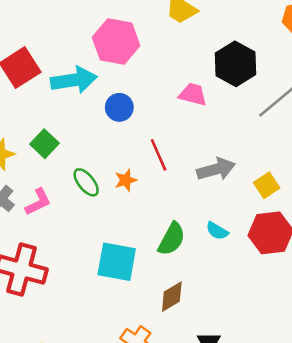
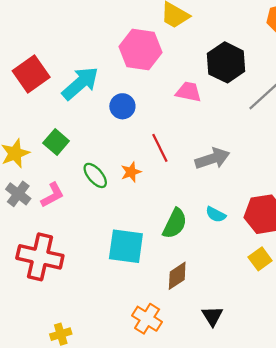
pink hexagon: (116, 41) -> (141, 50), moved
cyan arrow: (74, 80) -> (80, 83), turned -30
yellow square: (267, 185) -> (260, 259), moved

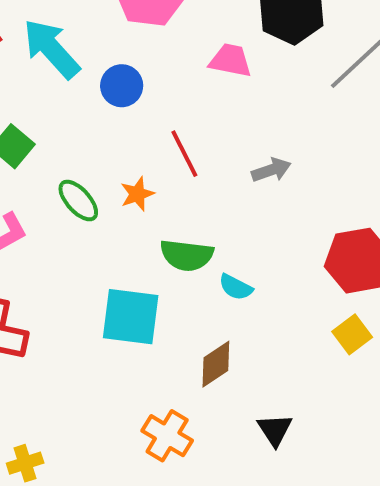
cyan arrow: (80, 83) -> (51, 49), turned -90
gray arrow: (212, 159) -> (271, 170), size x0.7
cyan semicircle: (216, 214) -> (236, 287), moved
green semicircle: (175, 223) -> (187, 255), moved, turned 72

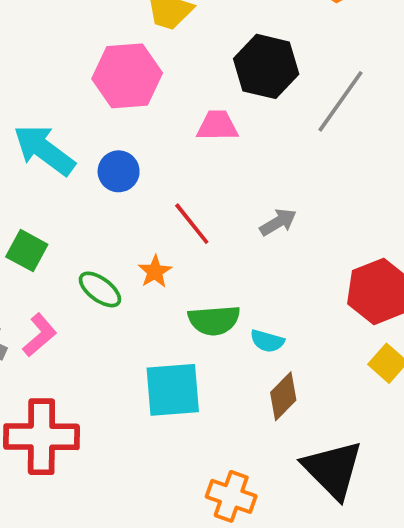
brown diamond: (216, 364) -> (283, 396), moved
black triangle: (275, 430) -> (333, 469), size x1.8

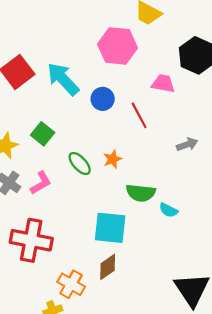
red line: (192, 224) -> (139, 115), moved
brown diamond: (283, 396) -> (108, 267), moved
orange cross: (231, 496) -> (71, 284), moved

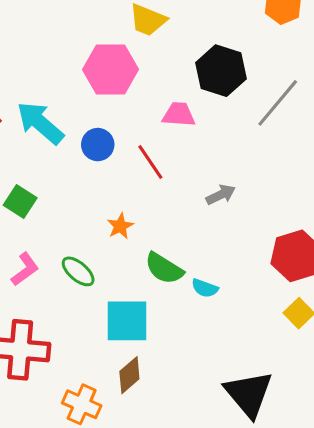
green ellipse: (80, 163) -> (78, 271), moved
green semicircle: (141, 193) -> (164, 268), turned 32

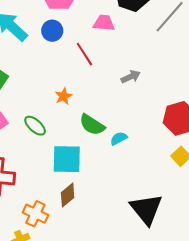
blue circle: (98, 145) -> (52, 31), moved
cyan semicircle: (205, 288) -> (119, 138), turned 132

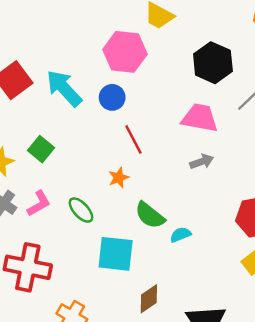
pink trapezoid: (104, 23) -> (200, 118), moved, size x1.4
red line: (84, 54) -> (133, 139), moved
brown diamond: (68, 195) -> (149, 299), moved

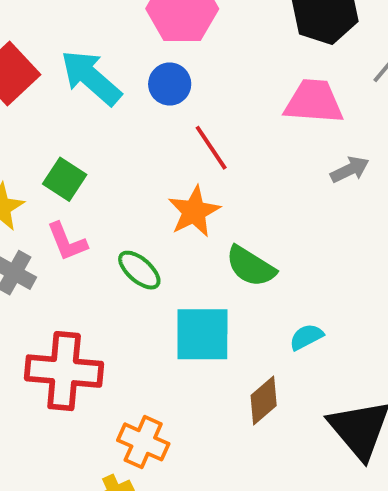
gray arrow: (202, 162) -> (350, 170), moved
orange star: (119, 178) -> (194, 212), size x1.5
pink L-shape: (39, 204) -> (67, 242), moved, turned 104
cyan semicircle: (181, 235) -> (306, 337), moved

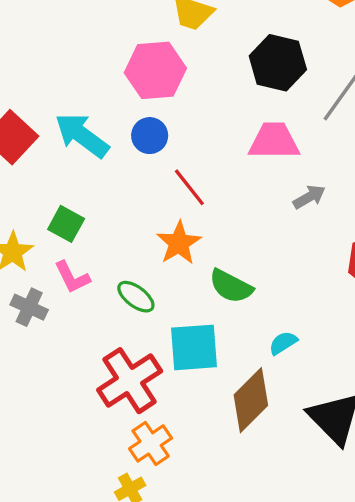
red cross: (64, 371) -> (130, 381), moved, turned -34
brown diamond: (264, 400) -> (251, 400), size x1.5
orange cross: (143, 442) -> (151, 443), turned 36

